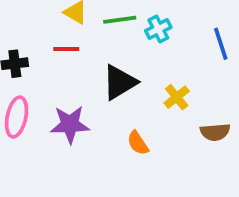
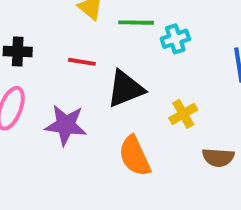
red line: (66, 49) -> (82, 62), moved
orange semicircle: (138, 143) -> (135, 156), size x1.5

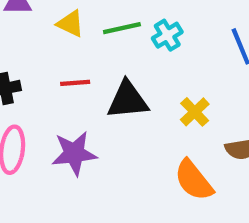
black triangle: (125, 89) -> (128, 100), turned 30
orange semicircle: (135, 156) -> (194, 180), moved

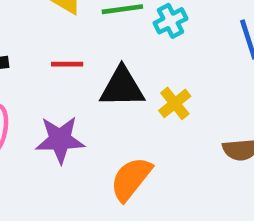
yellow cross: (195, 112) -> (175, 103), moved
orange semicircle: (194, 180) -> (131, 179), moved, turned 72

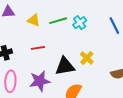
black triangle: (122, 87) -> (65, 66), moved

